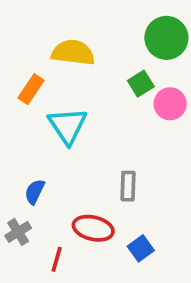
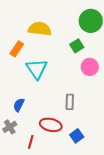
pink circle: (170, 104) -> (90, 67), moved

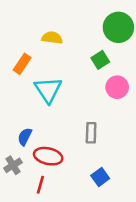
yellow semicircle: (40, 29) -> (52, 38), size x0.7
red ellipse: (51, 125) -> (48, 156), moved

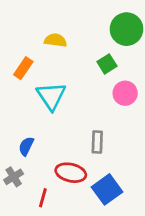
red ellipse: (48, 156) -> (71, 173), moved
blue square: (100, 177) -> (107, 189), size x1.5

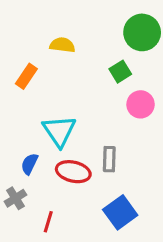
cyan triangle: (51, 96) -> (59, 131), moved
red ellipse: (71, 173) -> (73, 172), moved

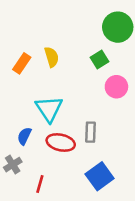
yellow semicircle: (62, 45) -> (52, 57), moved, turned 66

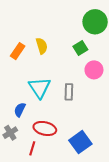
gray rectangle: (91, 132) -> (69, 92), moved
red ellipse: (61, 143) -> (45, 128), moved

